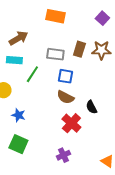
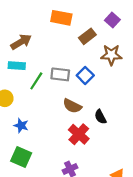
brown rectangle: (79, 49) -> (87, 36), moved, turned 35
gray rectangle: (55, 54) -> (60, 74), moved
blue square: (65, 76) -> (85, 75), moved, turned 35

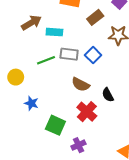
cyan rectangle: (17, 66) -> (54, 32), moved
green line: (36, 81) -> (46, 60), turned 36
green square: (21, 157) -> (55, 125), moved

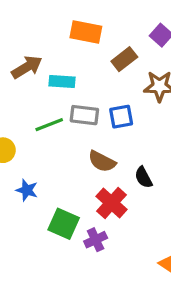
blue square: (93, 55) -> (121, 117), turned 35
purple cross: (78, 145) -> (96, 240), moved

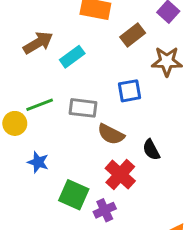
cyan rectangle: (62, 81) -> (72, 57), turned -40
gray rectangle: (84, 115) -> (83, 108), moved
green line: (49, 125) -> (40, 105), moved

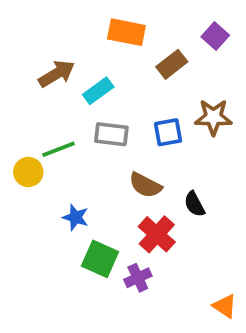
brown star: (167, 61) -> (213, 117), moved
gray rectangle: (83, 108) -> (111, 134), moved
blue star: (38, 162) -> (75, 217), moved

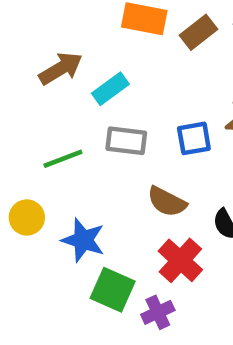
brown rectangle: (172, 64) -> (198, 32), moved
yellow circle: (28, 172) -> (27, 217), moved
blue star: (75, 217) -> (83, 240), size x1.4

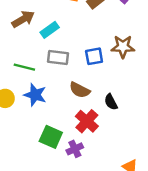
green line: (63, 159) -> (24, 67), turned 35
blue star: (83, 240) -> (35, 95), moved

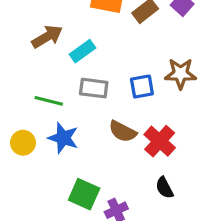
black semicircle: (111, 102) -> (164, 188), moved
red cross: (87, 121) -> (160, 141), moved

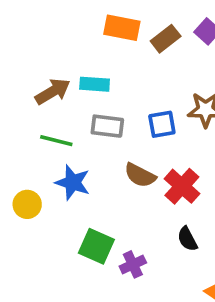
brown arrow: (47, 37) -> (53, 91), moved
cyan rectangle: (82, 51) -> (95, 84), turned 40
yellow circle: (23, 143) -> (27, 204), moved

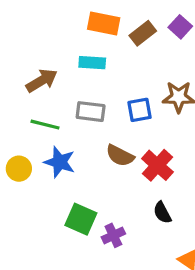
cyan rectangle: (95, 84) -> (92, 63), moved
yellow circle: (27, 204) -> (19, 169), moved

